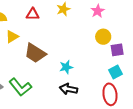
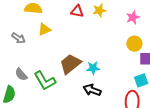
red triangle: (33, 14) -> (77, 11), moved
brown trapezoid: (35, 53) -> (70, 64), moved, turned 100

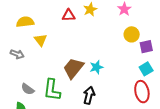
yellow triangle: (44, 29) -> (41, 40), turned -32
green L-shape: (45, 81) -> (52, 90), turned 50
black arrow: (92, 90) -> (89, 95), moved, turned 96

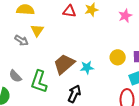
yellow circle: (132, 34) -> (118, 57), moved
gray arrow: (17, 54) -> (21, 40), moved

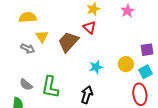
red triangle: (69, 11) -> (89, 27), moved, turned 40
yellow circle: (118, 57) -> (126, 64), moved
brown trapezoid: (64, 64) -> (68, 42), moved

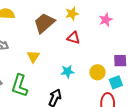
red triangle: (89, 27) -> (73, 38), moved, turned -32
yellow triangle: (42, 36) -> (33, 56), moved
brown trapezoid: (68, 42) -> (44, 23), moved

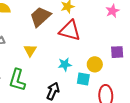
pink star: (106, 20) -> (112, 11), moved
red triangle: (73, 38) -> (70, 31), size x1.6
cyan square: (116, 82) -> (83, 79), moved, turned 32

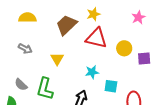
yellow circle: (95, 64) -> (124, 48), moved

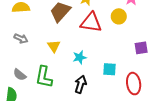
yellow circle: (124, 48) -> (119, 16), moved
purple square: (144, 58) -> (141, 48), moved
cyan star: (92, 72) -> (80, 57), moved

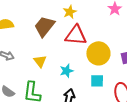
yellow circle: (119, 16) -> (98, 53), moved, size x1.5

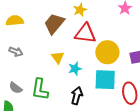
yellow triangle: (40, 61) -> (58, 57), moved
cyan square: (97, 81) -> (105, 80), size x1.6

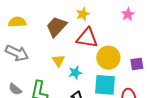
gray arrow: (16, 52) -> (17, 53), size x1.6

